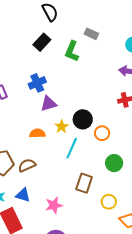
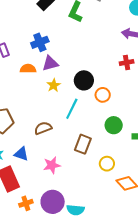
yellow star: (62, 127) -> (54, 85), moved
orange semicircle: (37, 133) -> (28, 69), moved
brown semicircle: (27, 165) -> (43, 128), moved

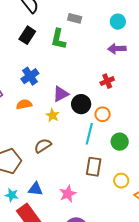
purple triangle: (50, 63) -> (61, 94), moved
red cross: (127, 63) -> (107, 81), moved
cyan line: (72, 109) -> (89, 134), moved
brown semicircle: (43, 128) -> (43, 146), moved

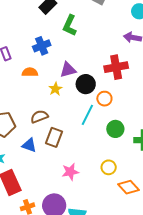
green L-shape: (58, 39) -> (70, 25), moved
red cross: (107, 81) -> (116, 67), size x1.6
brown rectangle: (94, 167) -> (54, 137), moved
blue triangle: (35, 189) -> (29, 145), moved
pink star: (68, 194) -> (70, 172), moved

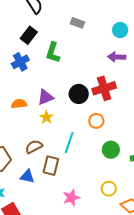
blue cross: (42, 46) -> (20, 62), moved
purple triangle: (68, 70) -> (45, 97), moved
black circle: (86, 84) -> (79, 94), moved
cyan line: (87, 115) -> (69, 143), moved

